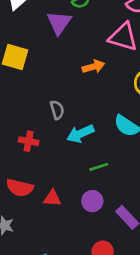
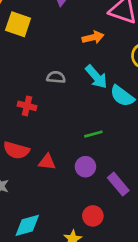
gray semicircle: (57, 110) -> (56, 77), turned -72
cyan arrow: (80, 134) -> (96, 77), moved, turned -110

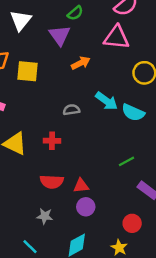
orange arrow: (93, 37) -> (81, 63), moved
green line: (93, 134) -> (126, 161), moved
purple circle: (85, 167) -> (86, 207), moved

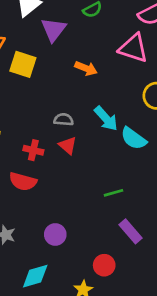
purple triangle: (60, 35) -> (54, 30), moved
orange arrow: (81, 63) -> (86, 68), turned 36
red semicircle: (52, 182) -> (23, 182), moved
red triangle: (81, 186) -> (68, 145), moved, turned 35

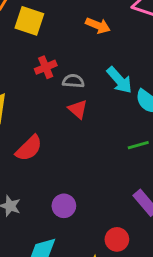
red cross: (33, 150) -> (46, 67), moved, turned -36
red semicircle: (23, 182) -> (29, 148), turned -60
green line: (113, 193) -> (138, 145), moved

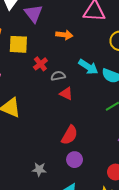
red cross: (46, 67) -> (40, 64), moved
red semicircle: (29, 148) -> (70, 135), moved

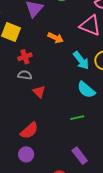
cyan arrow: (88, 67) -> (81, 60), moved
gray semicircle: (58, 76) -> (25, 75), moved

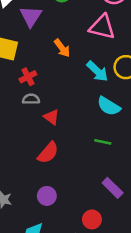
orange arrow: (56, 38) -> (62, 48), turned 35
green line: (77, 118) -> (103, 142), turned 32
red semicircle: (29, 131) -> (48, 153), moved

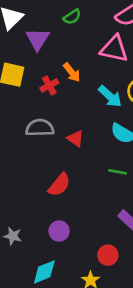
red cross: (28, 77) -> (49, 85), moved
gray semicircle: (31, 99) -> (40, 128), size x1.5
red triangle: (52, 117) -> (75, 139), moved

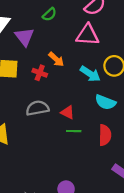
red cross: (49, 85) -> (40, 73), turned -32
green line: (118, 172) -> (74, 131), moved
red semicircle: (59, 185) -> (105, 135), moved, turned -30

